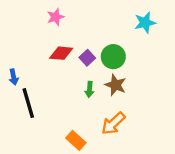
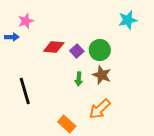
pink star: (56, 17) -> (26, 21), moved
blue arrow: (14, 77) -> (12, 37), moved, turned -80

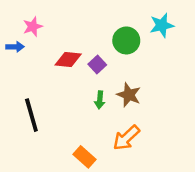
green circle: (100, 50) -> (126, 40), moved

